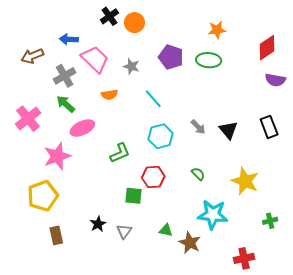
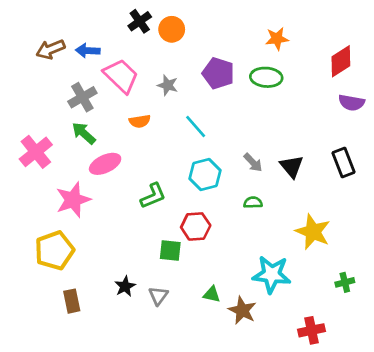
brown arrow: (32, 56) -> (50, 49), moved
green semicircle: (198, 174) -> (253, 202), moved, turned -48

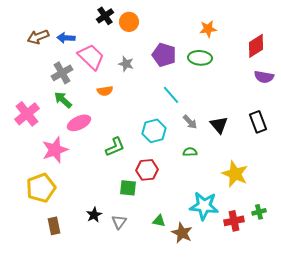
cyan line: (196, 127) -> (171, 95), moved
red cross: (312, 330) -> (234, 221), moved

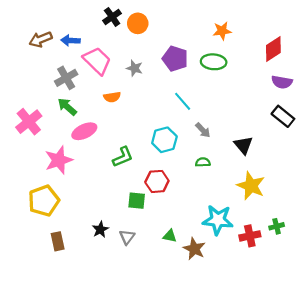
black rectangle: (258, 122) -> (283, 116), moved, turned -30
black triangle: (219, 125) -> (243, 145), moved

